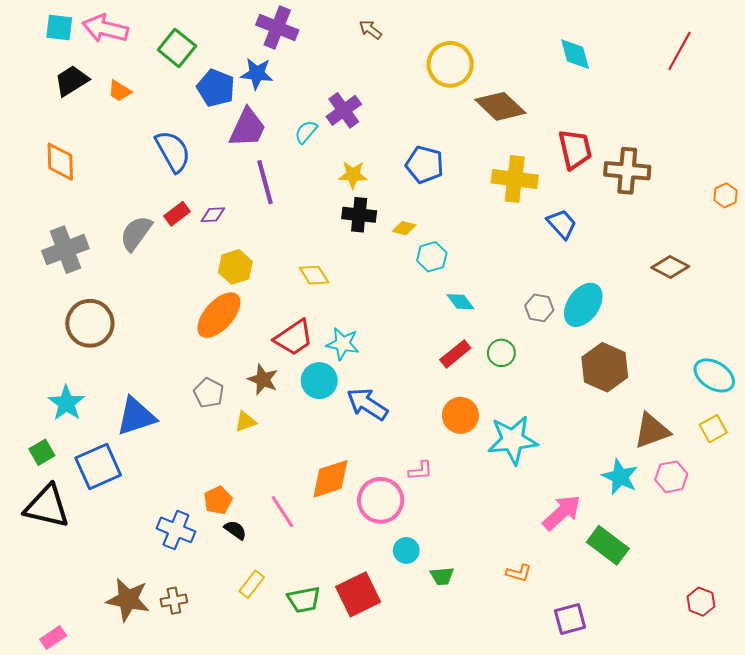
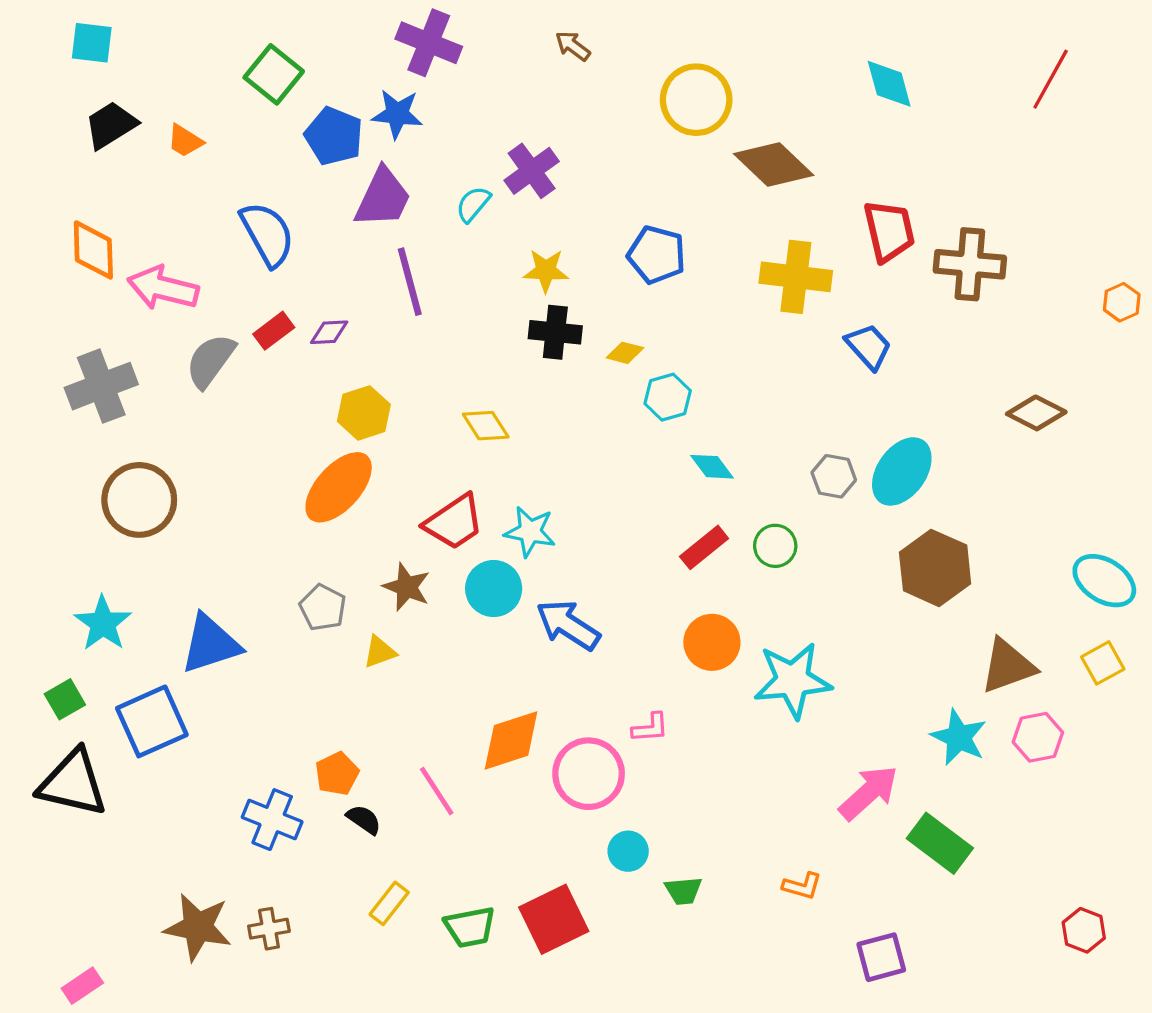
pink arrow: (105, 29) -> (163, 288), moved

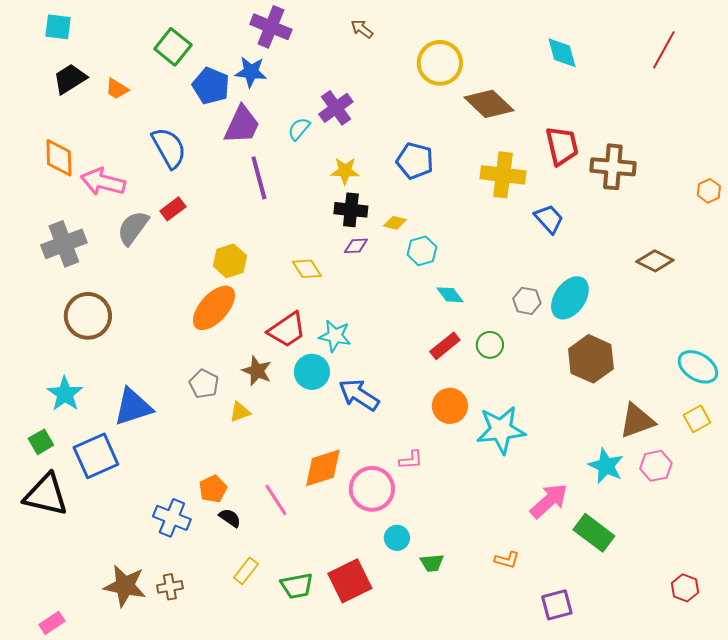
purple diamond: (329, 332) -> (356, 246), moved

